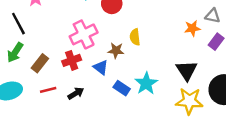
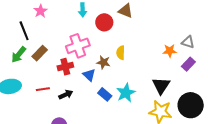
brown rectangle: (40, 63) -> (40, 53), moved

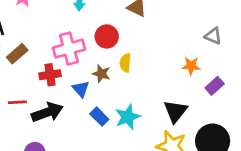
red circle: (104, 22) -> (107, 36), moved
gray triangle: (188, 42) -> (213, 36), moved
black arrow: (66, 95) -> (47, 112), size x1.6

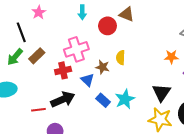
red circle: (107, 36) -> (107, 26), moved
red line: (17, 102) -> (38, 110), moved

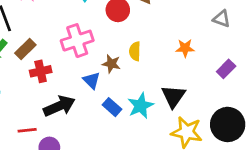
orange star: (171, 57) -> (185, 48), moved
red cross: (63, 70) -> (41, 71), moved
black triangle: (161, 93) -> (173, 96), moved
red line: (38, 110) -> (27, 130), moved

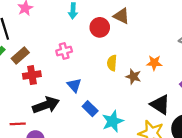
pink cross: (77, 41) -> (64, 51), size x0.6
brown star: (111, 64) -> (133, 77), moved
black triangle: (173, 96) -> (160, 105), moved, turned -35
cyan star: (141, 106) -> (113, 121), moved

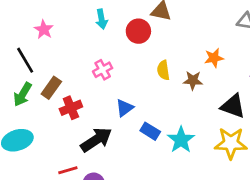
blue triangle: (74, 85) -> (125, 108), turned 49

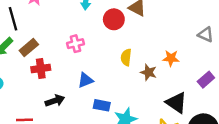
blue rectangle: (150, 131) -> (102, 105), turned -35
black arrow: (96, 140) -> (55, 101), size x0.7

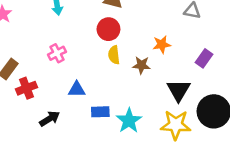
red circle: (114, 19) -> (108, 29), moved
blue triangle: (85, 80) -> (77, 89), turned 35
black triangle: (176, 103) -> (178, 90), turned 40

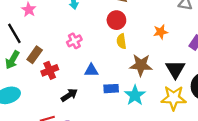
brown star: (141, 65) -> (141, 65), moved, size x1.5

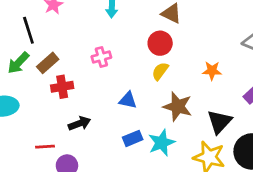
yellow semicircle: (121, 41) -> (160, 71), turned 32
blue triangle: (91, 70) -> (128, 100), moved
blue rectangle: (111, 89) -> (133, 138), moved, turned -32

